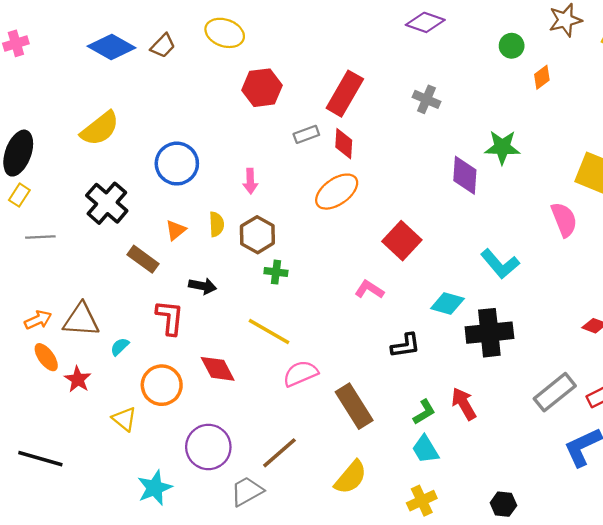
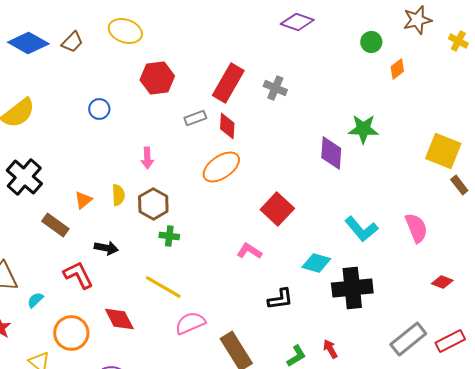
gray cross: (426, 99) -> (275, 88), moved
blue circle: (177, 164) -> (99, 109), moved, size x0.6
pink semicircle: (564, 220) -> (416, 228), moved
red L-shape: (170, 318) -> (78, 275), turned -32
red arrow: (464, 404) -> (330, 349), size x0.7

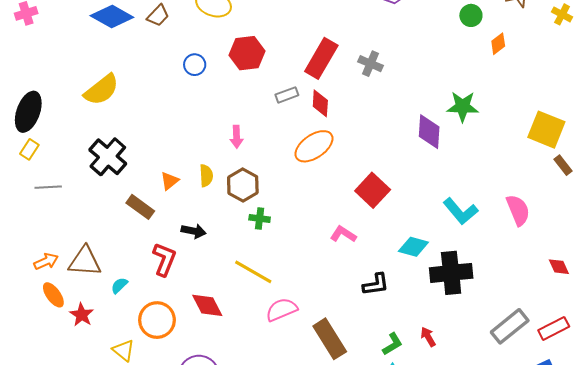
blue circle: (99, 109) -> (195, 65), moved
red L-shape: (78, 275) -> (164, 259), turned 48
red diamond: (442, 282) -> (559, 267), moved, turned 45

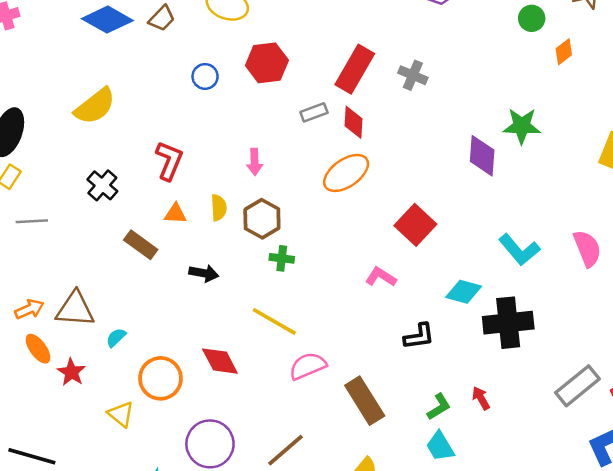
black cross: (108, 157) -> (102, 185), size x0.7
orange triangle: (170, 181) -> (175, 214), turned 42
red L-shape: (164, 259) -> (169, 161), moved

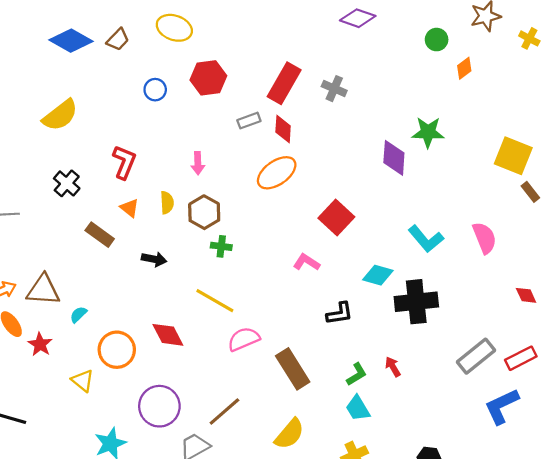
orange triangle: (175, 214) -> (130, 208), turned 36

